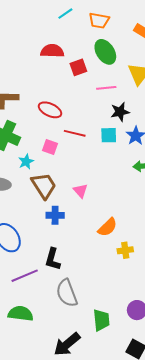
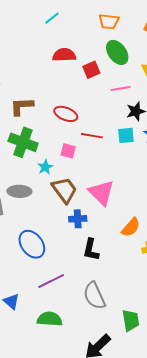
cyan line: (65, 14) -> (52, 18), moved
pink triangle: (81, 191) -> (101, 193), size x1.8
black L-shape: (53, 259) -> (91, 250), moved

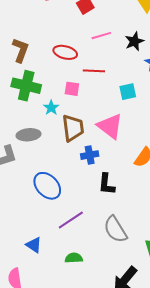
pink line: (121, 88) -> (101, 36), moved
brown L-shape: (22, 106) -> (21, 50), turned 120
cyan square: (126, 135) -> (128, 92), moved
brown trapezoid: (64, 190) -> (73, 128), turned 36
green semicircle: (50, 319) -> (74, 258), size x0.7

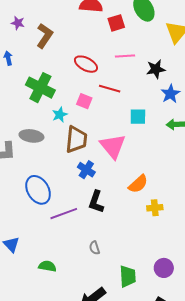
brown L-shape: (21, 50) -> (45, 36), moved
blue cross: (90, 155) -> (86, 170), turned 30
purple line: (71, 220) -> (64, 214), moved
gray semicircle: (115, 229) -> (94, 248), size x0.5

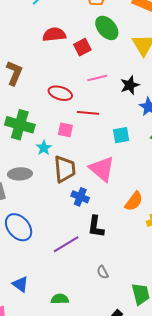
blue ellipse: (38, 190) -> (19, 227), moved

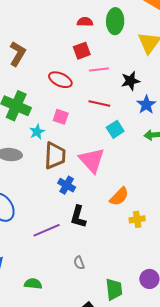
green ellipse: (107, 28) -> (115, 21), turned 35
red semicircle: (54, 34) -> (85, 22), moved, size x0.7
red square: (82, 47) -> (82, 51), moved
red line: (88, 113) -> (99, 104), moved
cyan square: (121, 135) -> (115, 129), turned -30

